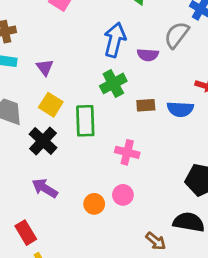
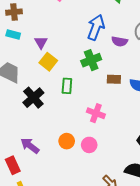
yellow square: (51, 105) -> (48, 62), moved
green rectangle: (85, 121) -> (67, 86), size x0.7
purple arrow: (45, 188) -> (30, 146), moved
orange circle: (94, 204) -> (67, 141), moved

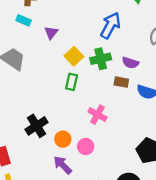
purple semicircle: (120, 41) -> (130, 63), moved
yellow square: (48, 62) -> (74, 56), moved
black cross: (33, 98) -> (37, 126), moved
purple arrow: (30, 146) -> (63, 165), moved

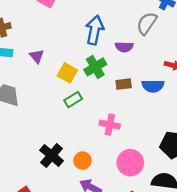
purple semicircle: (130, 63) -> (124, 47), moved
green rectangle: (72, 82) -> (73, 100), turned 63
pink circle: (86, 146) -> (130, 163), moved, size x1.5

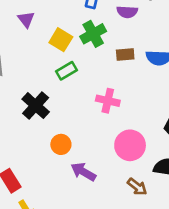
black cross: (52, 155) -> (36, 106), moved
orange circle: (82, 161) -> (61, 144), moved

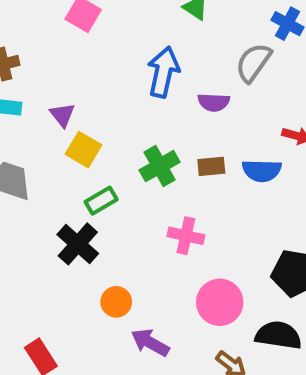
green cross: (93, 34) -> (160, 166), moved
yellow square: (61, 40) -> (83, 150), moved
green rectangle: (66, 71) -> (101, 201), moved

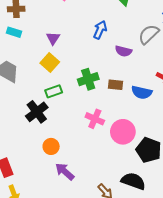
blue arrow: (163, 72) -> (100, 30), size x0.7
purple triangle: (62, 115) -> (53, 38), moved
pink circle: (220, 302) -> (123, 132), moved

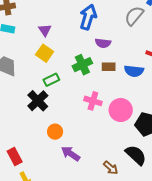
blue arrow: (100, 30) -> (88, 17), size x1.4
purple semicircle: (123, 51) -> (103, 43), moved
black semicircle: (133, 181) -> (136, 155), turned 30

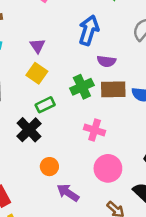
brown rectangle: (109, 67) -> (113, 89), size x1.5
pink circle: (121, 110) -> (108, 168), moved

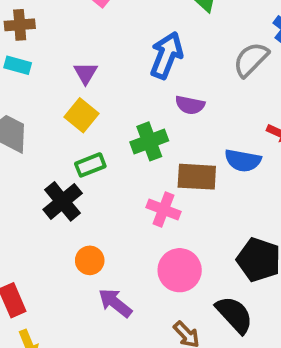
brown rectangle: (113, 89) -> (197, 177), moved

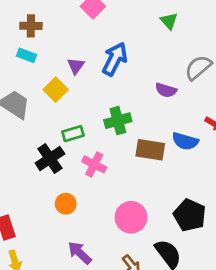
blue arrow: (166, 55) -> (115, 59), moved
purple semicircle: (190, 105) -> (166, 90), moved
yellow square: (82, 115) -> (56, 90), moved
pink cross: (164, 209) -> (94, 164), moved
purple arrow: (115, 303) -> (80, 253), moved

